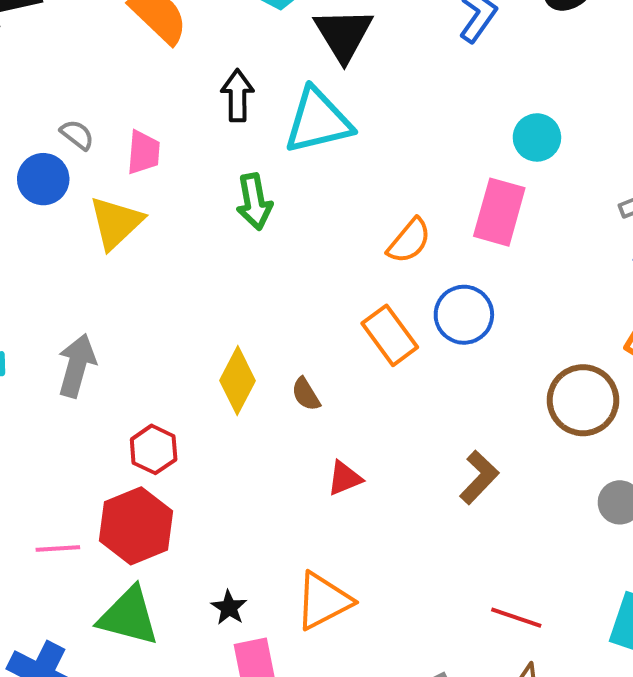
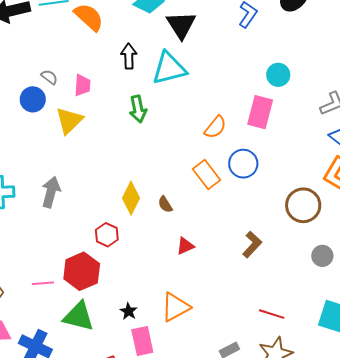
red hexagon: (154, 449) -> (107, 235), moved

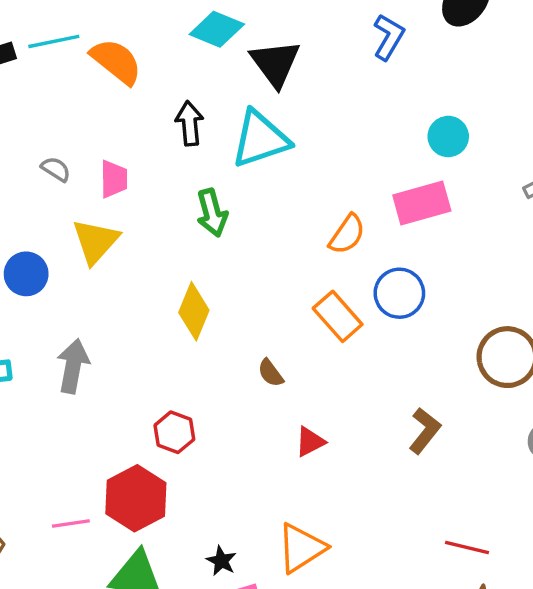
blue circle: (33, 99) -> (26, 274), moved
pink rectangle: (260, 112) -> (422, 203), turned 64
yellow diamond: (131, 198) -> (194, 311), moved

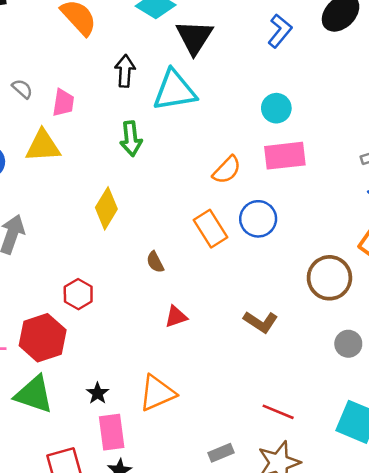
cyan circle: (448, 136) -> (276, 108), moved
yellow triangle: (96, 241) -> (43, 146), turned 36
brown L-shape: (425, 431) -> (261, 322), turned 76

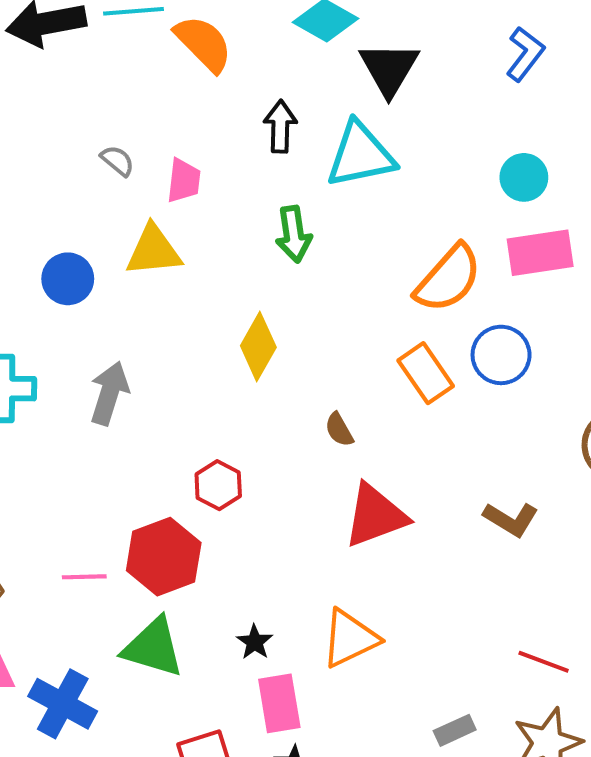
orange semicircle: (227, 170) -> (448, 279), size x1.5
red triangle: (176, 317) -> (375, 516), size x1.8

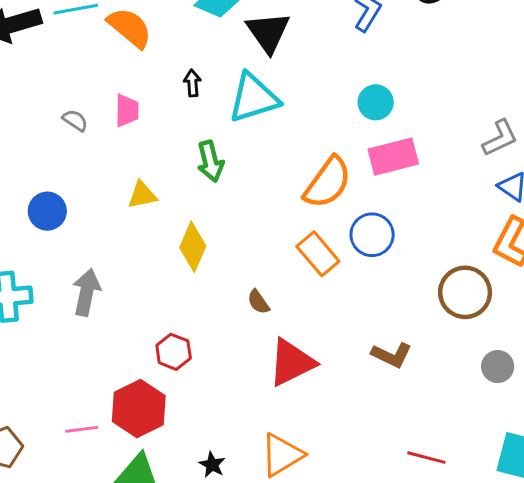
black arrow: (280, 126) -> (192, 83), size x0.7
pink trapezoid: (184, 181) -> (127, 110), moved
yellow triangle: (154, 251) -> (142, 195), moved, size x0.7

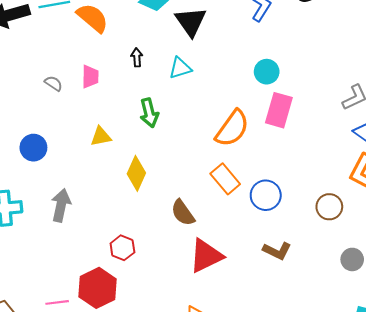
cyan triangle: (254, 98) -> (180, 68), size x0.6
pink rectangle: (393, 157) -> (279, 110), turned -60
blue circle: (372, 235) -> (266, 195), moved
brown circle: (465, 292) -> (329, 207), size x0.7
brown semicircle: (258, 302) -> (183, 213), size x1.5

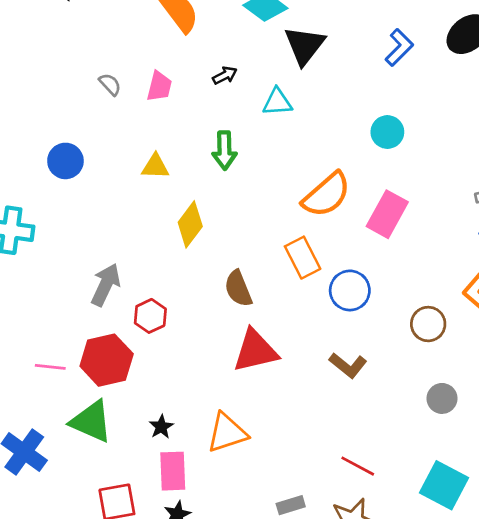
black arrow: (137, 57) -> (225, 75), turned 54
pink rectangle: (279, 110) -> (387, 214), moved
gray arrow: (61, 205) -> (106, 285), moved

